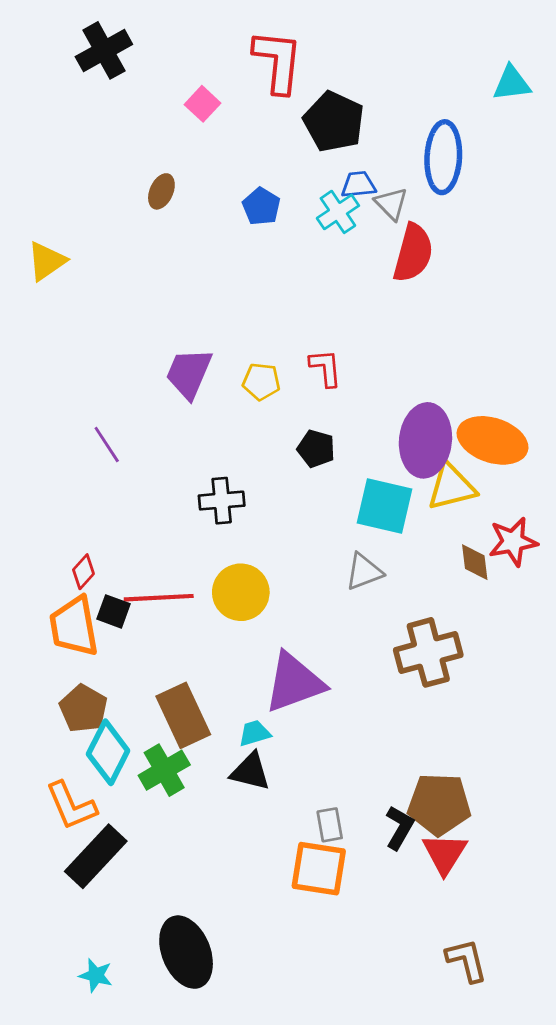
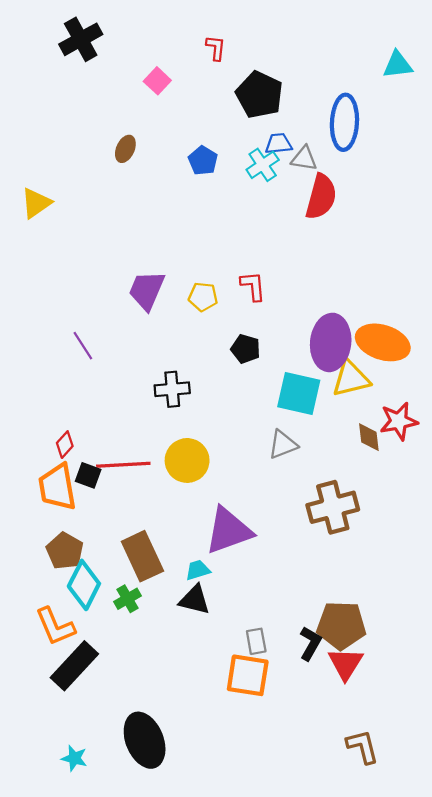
red L-shape: (278, 61) -> (216, 48), size x0.5
gray triangle: (391, 204) -> (304, 158), turned -36
green cross: (164, 770) -> (128, 599), size x0.7

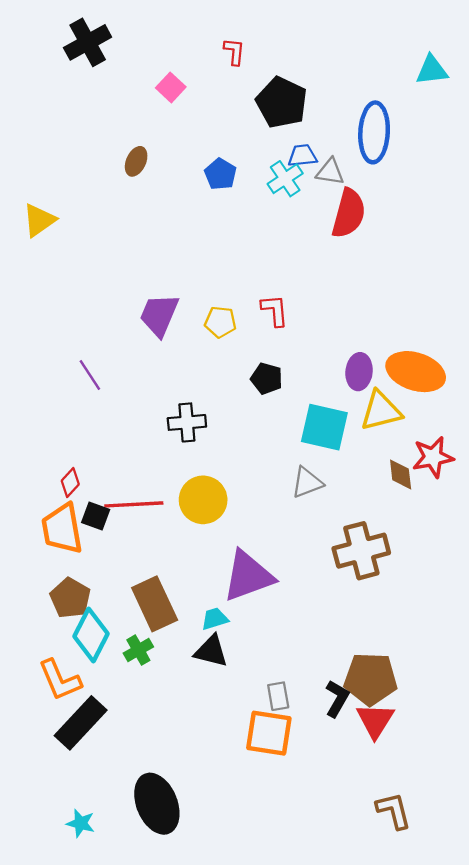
purple ellipse: (331, 342) -> (359, 372), size x0.6

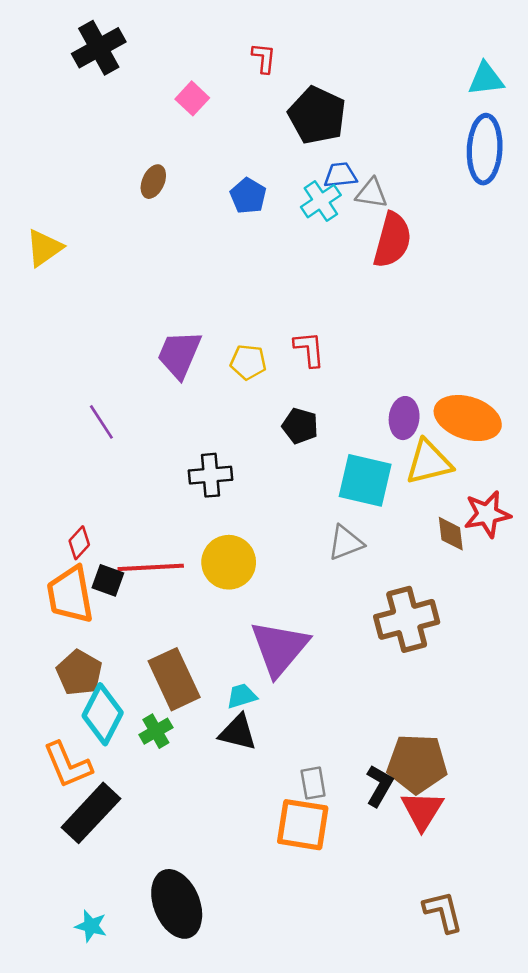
blue ellipse: (374, 132) -> (485, 149), moved
purple triangle: (248, 576) -> (279, 648), turned -30

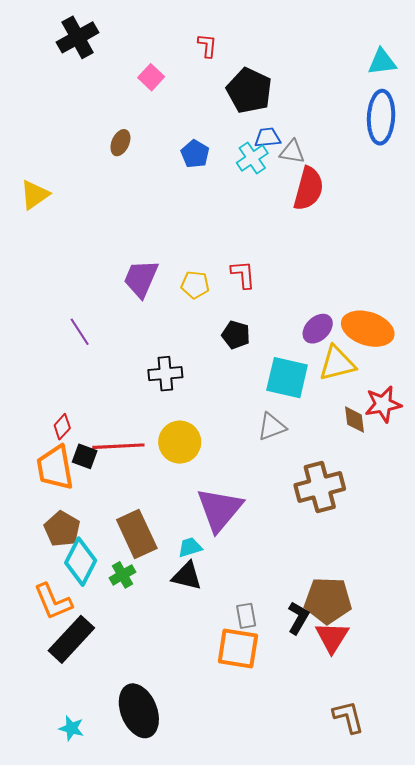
purple ellipse: (404, 418) -> (318, 329), turned 40

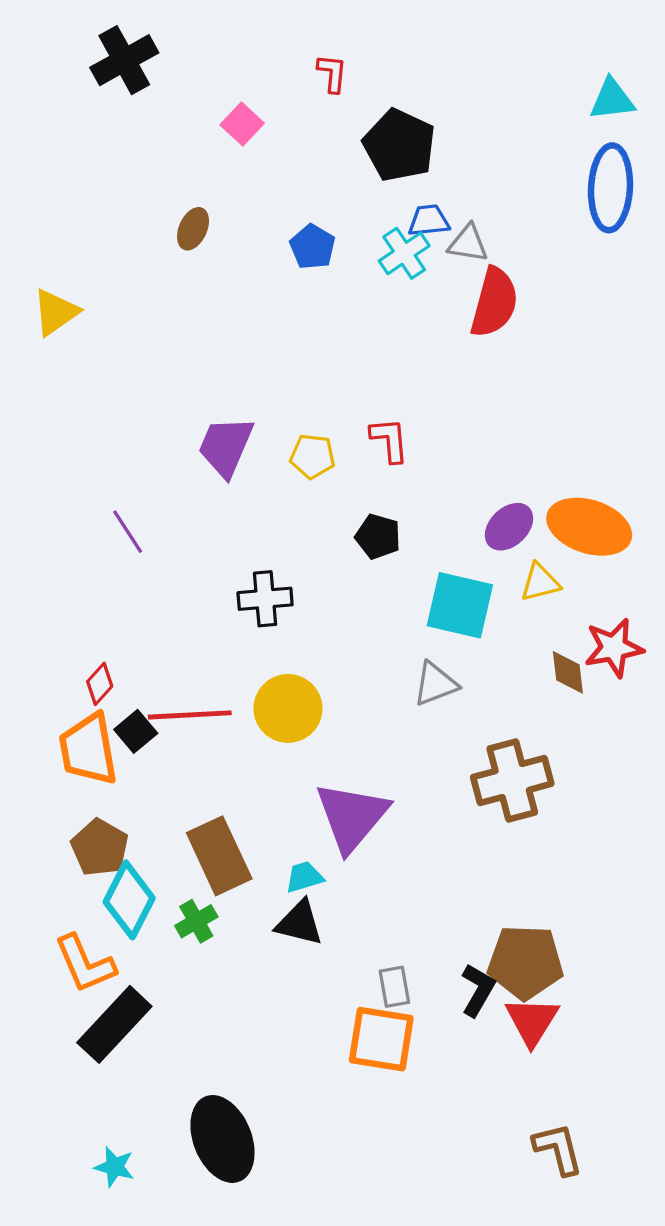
yellow triangle: (337, 363) -> (540, 582), size x0.7
black square: (85, 456) -> (136, 731), turned 30

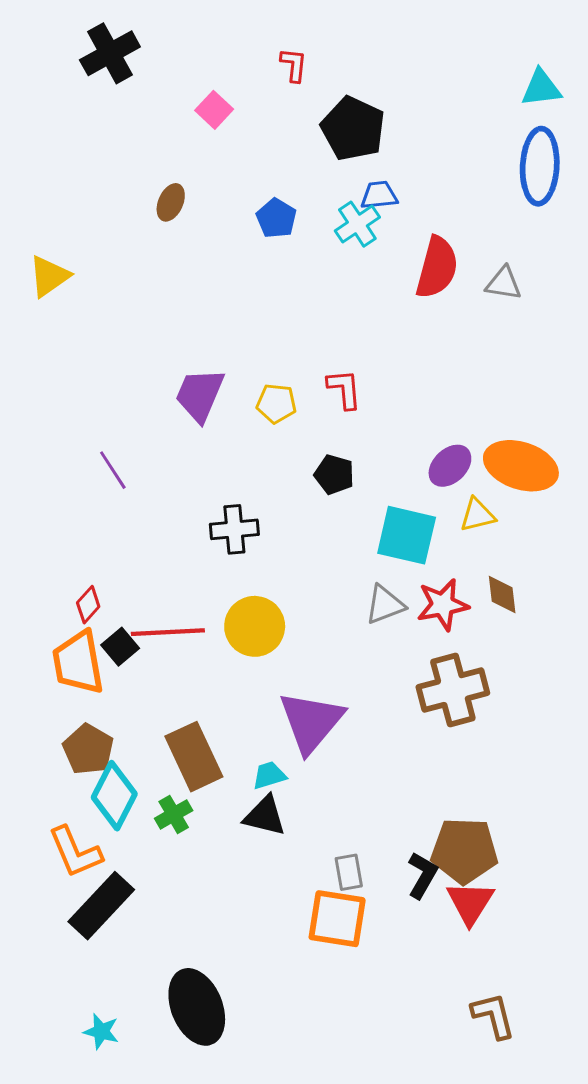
gray triangle: (468, 243) -> (504, 283), moved
red star: (614, 648) -> (443, 605), moved

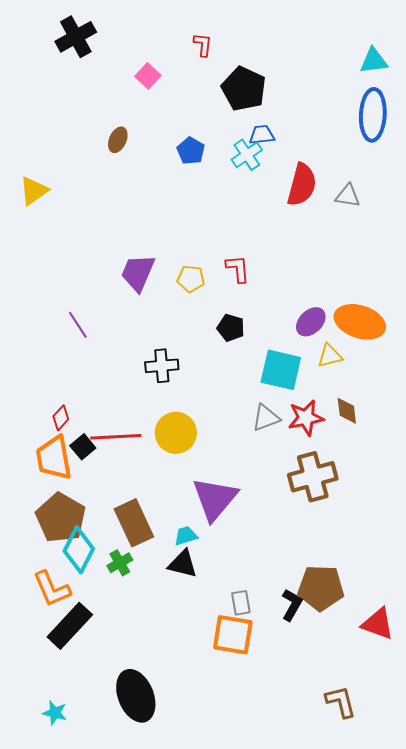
brown pentagon: (88, 749) -> (61, 518), size x1.4
red triangle: (470, 903) -> (378, 624), moved, turned -42
cyan star: (101, 1032) -> (55, 713), moved

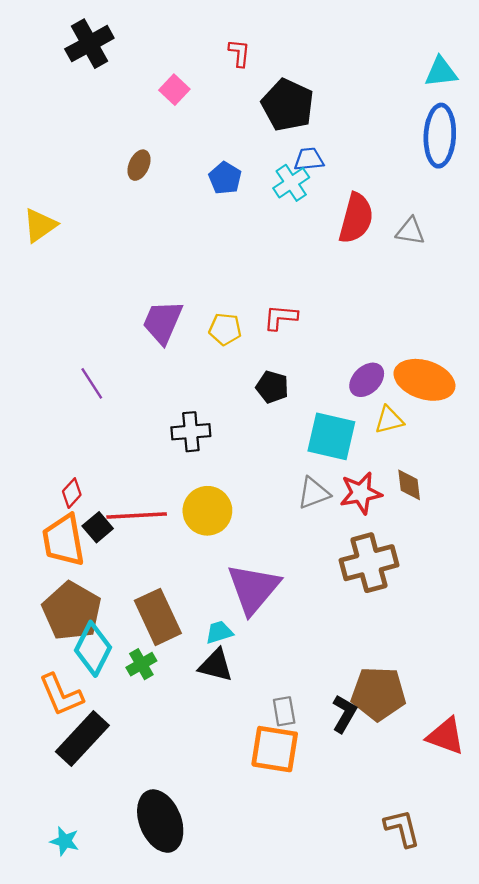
red L-shape: (238, 269) -> (281, 317), turned -80

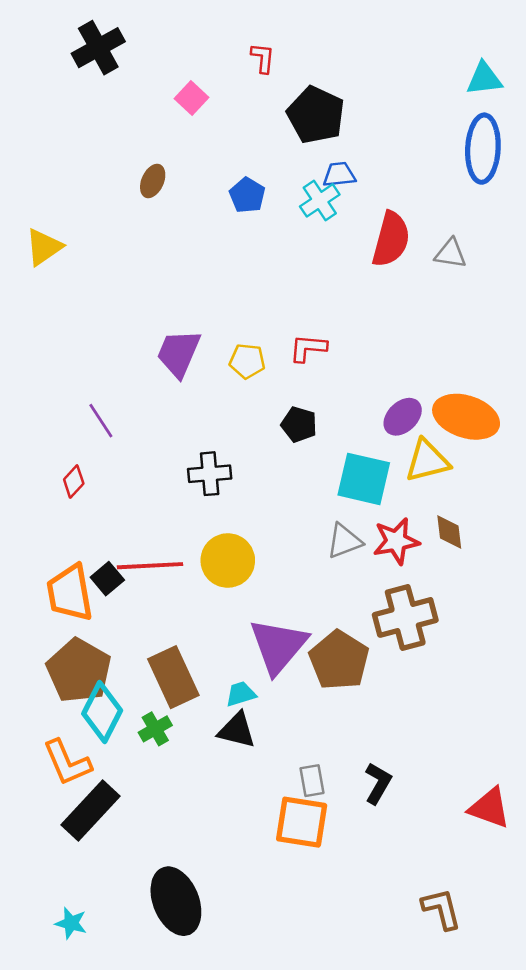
yellow triangle: (389, 420) -> (427, 461), size x1.4
red diamond: (72, 493) -> (74, 481), moved
brown pentagon: (378, 694) -> (339, 660), moved, turned 30

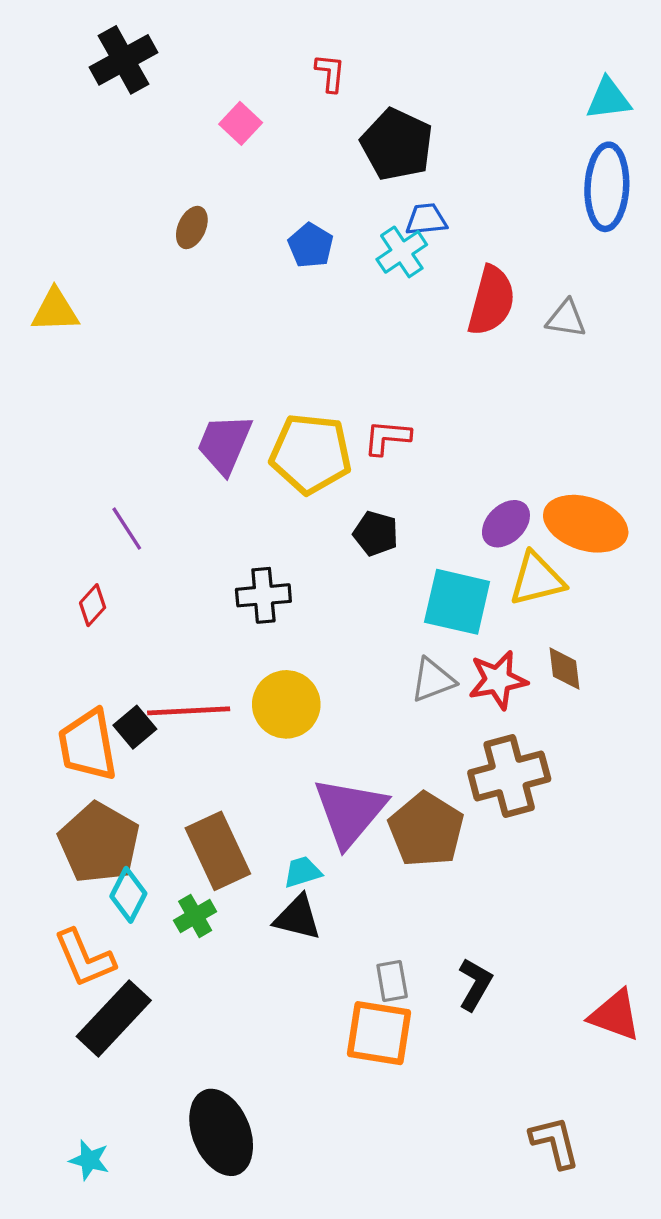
yellow triangle: (44, 247) -> (55, 311), turned 33
yellow pentagon: (247, 361) -> (311, 454), size x1.8
cyan diamond: (102, 712) -> (128, 895), size x0.7

